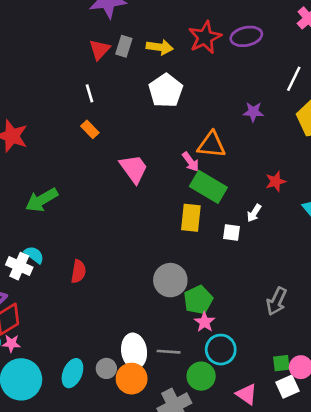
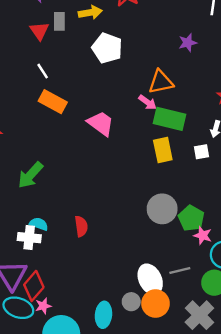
orange rectangle: (90, 129) -> (53, 102), size x1.6

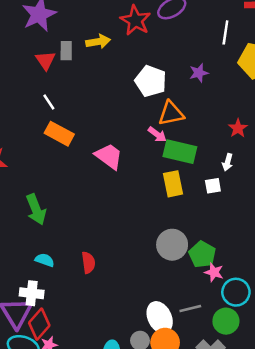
white pentagon: (107, 48) -> (151, 81), moved
green arrow: (30, 175) -> (36, 209), turned -64
white cross: (29, 238) -> (32, 293), moved

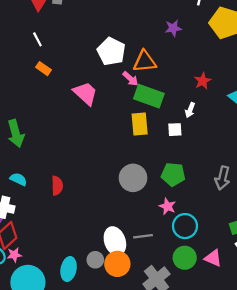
white pentagon: (151, 81) -> (111, 51), moved
orange rectangle: (59, 134) -> (44, 69), size x0.6
green pentagon: (202, 254) -> (173, 174), moved, turned -30
green circle: (226, 321) -> (185, 258), moved

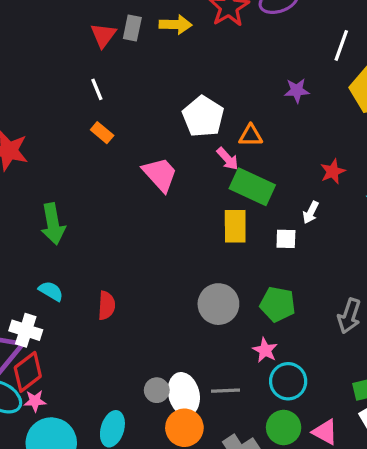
orange triangle: (145, 61) -> (251, 135), size x0.7
gray circle: (95, 260) -> (157, 390), moved

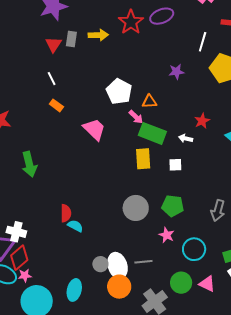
white arrow: (311, 212) -> (186, 138), moved, turned 80
cyan semicircle: (51, 291) -> (75, 226), moved
cyan circle: (288, 381) -> (194, 249), moved

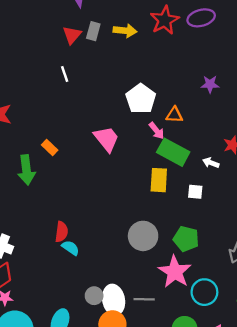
orange rectangle: (56, 105) -> (50, 148), moved
pink star: (167, 235) -> (175, 272), size x1.8

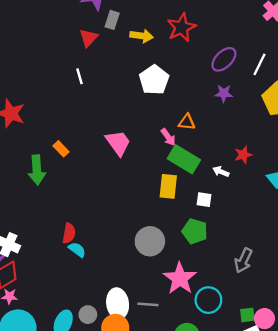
purple ellipse: (201, 18) -> (224, 59), moved, turned -32
gray rectangle: (93, 31) -> (112, 20), moved
white pentagon: (141, 99) -> (154, 80), moved
green pentagon: (186, 239) -> (195, 231), moved
gray circle: (94, 296) -> (88, 315), moved

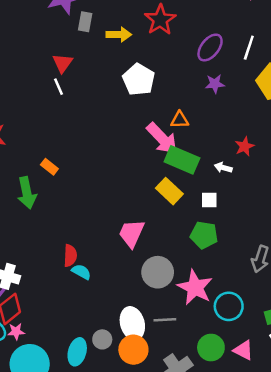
red triangle: (89, 38) -> (62, 63), moved
pink arrow: (168, 137) -> (162, 139), size x1.8
pink trapezoid: (118, 143) -> (132, 233), moved, turned -112
yellow rectangle: (168, 186) -> (169, 191), turned -45
gray circle: (150, 241) -> (158, 272), moved

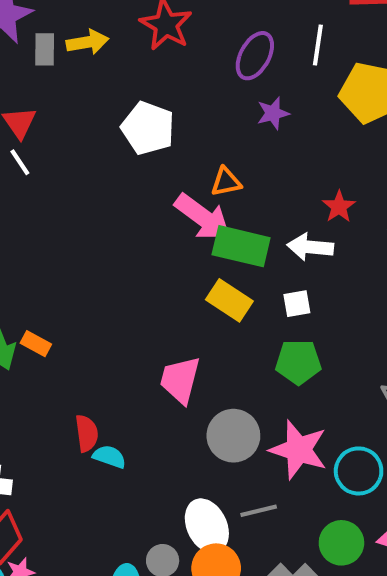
yellow arrow: (119, 35) -> (87, 42), moved
orange rectangle: (49, 167) -> (36, 344), moved
white arrow: (223, 168) -> (310, 247), size x1.5

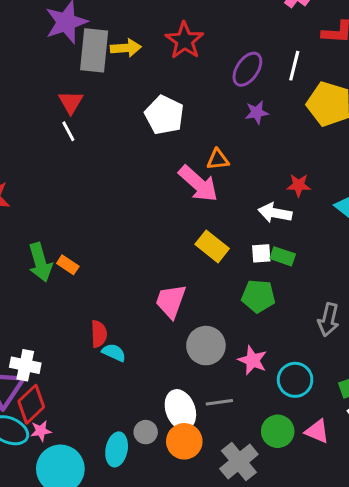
gray rectangle: (45, 49) -> (94, 50), size x1.8
red star: (339, 207) -> (299, 185), turned 30
green rectangle: (241, 246) -> (283, 256), moved, size x0.6
pink star: (299, 450) -> (253, 360), size x0.7

